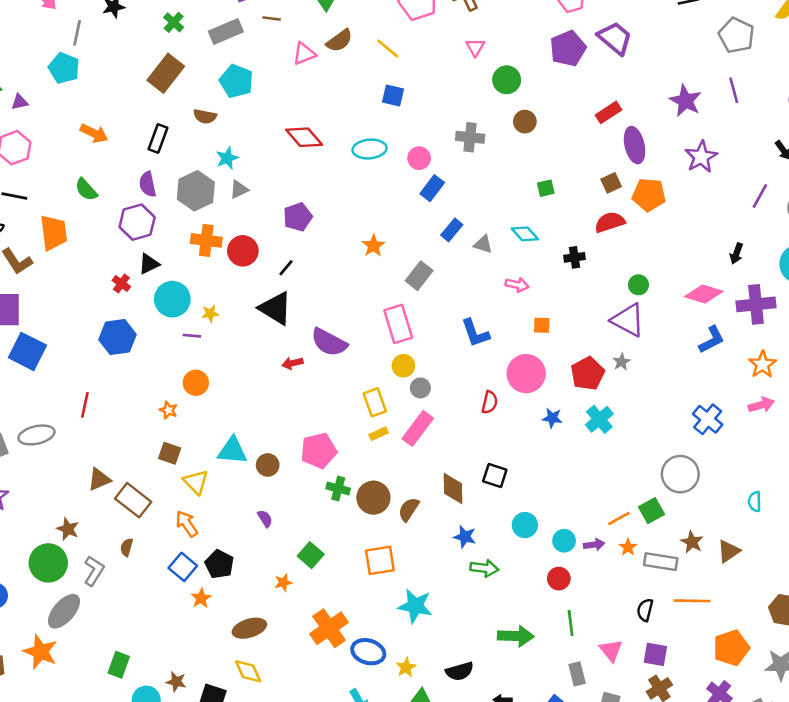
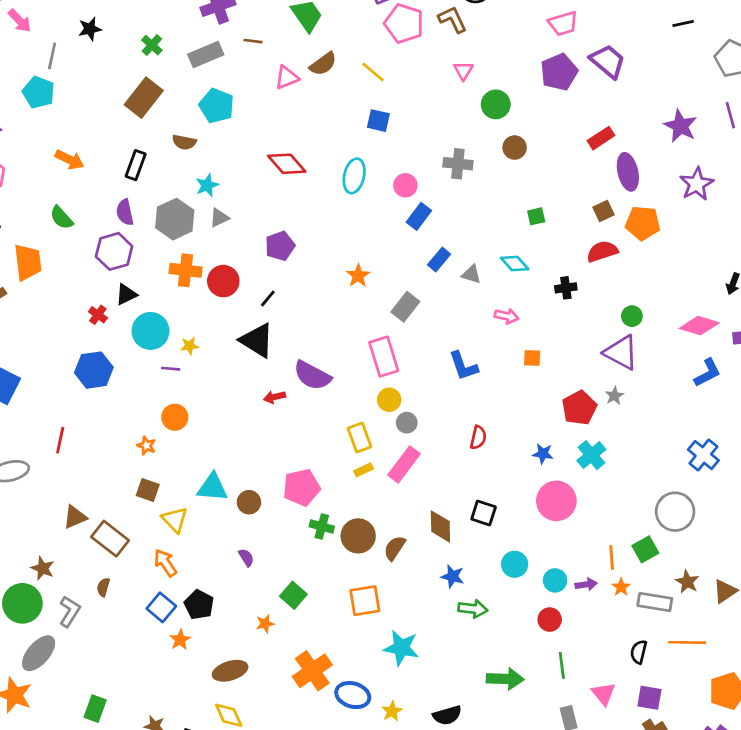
cyan ellipse: (369, 149) -> (354, 176), turned -72
pink circle: (526, 374) -> (556, 501), moved
orange line: (619, 519) -> (612, 557), turned -65

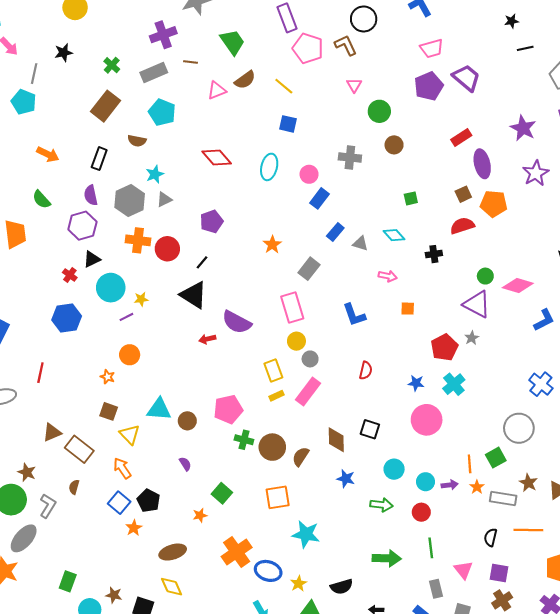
pink diamond: (699, 326) -> (518, 285), moved
purple line: (171, 369) -> (126, 317), turned -32
green arrow: (473, 609) -> (381, 505), moved

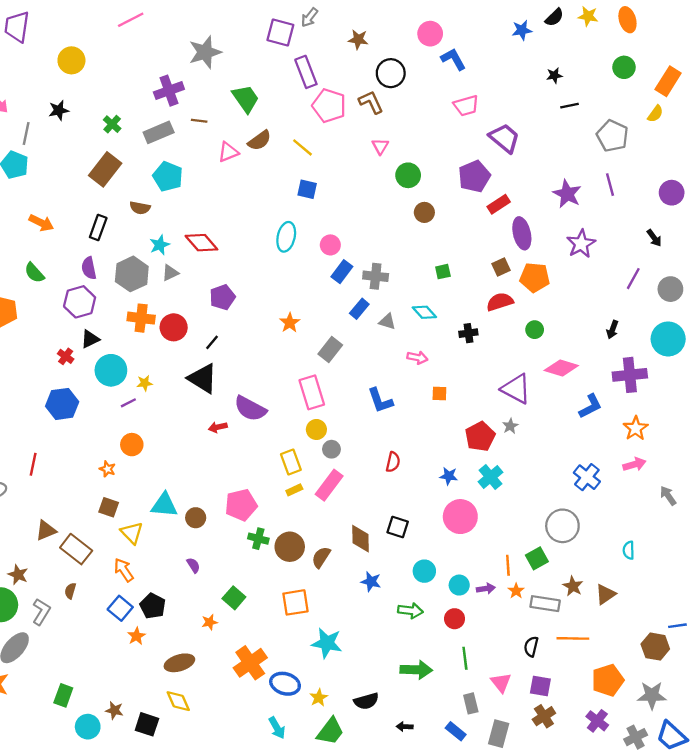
purple pentagon: (429, 86) -> (474, 176), moved
red diamond: (217, 157) -> (201, 243), moved
gray cross: (350, 157) -> (376, 276), moved
green circle: (485, 276) -> (535, 330), moved

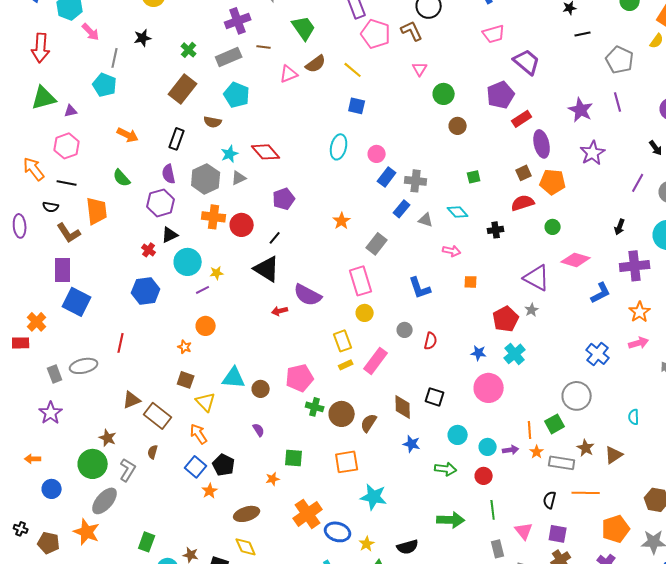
gray circle: (331, 449) -> (405, 330), moved
green square: (234, 598) -> (294, 458), turned -36

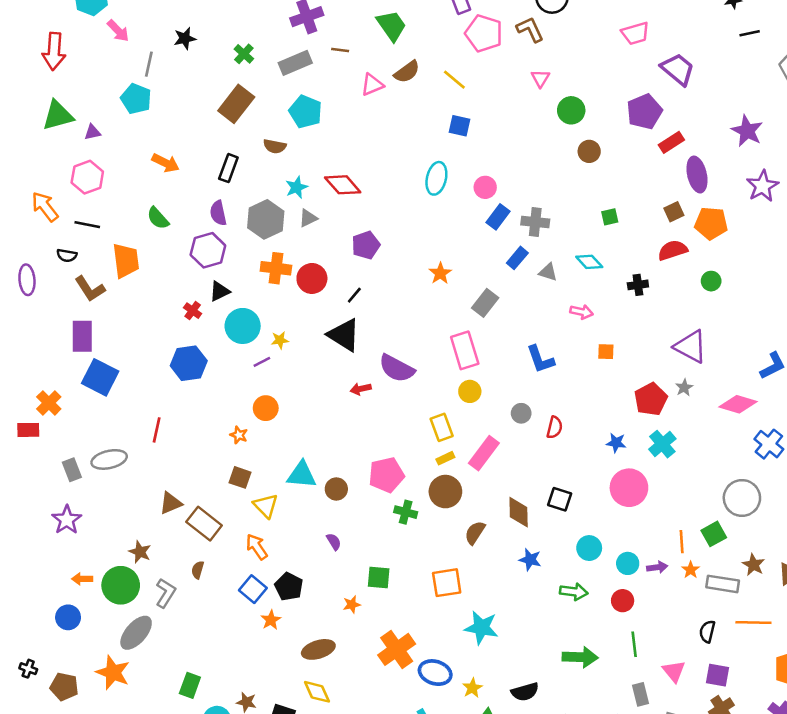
pink diamond: (576, 260) -> (738, 404), moved
brown circle: (342, 414) -> (445, 492), moved
orange arrow: (33, 459) -> (82, 579), moved

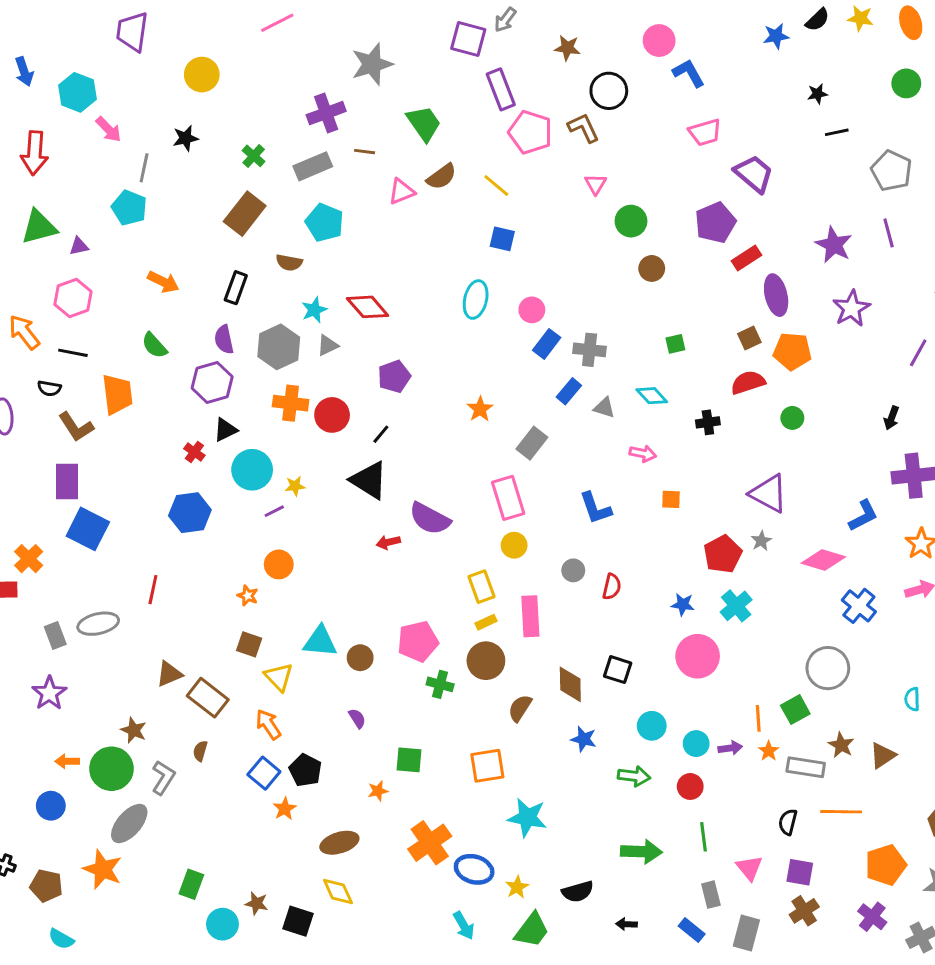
pink rectangle: (484, 453) -> (530, 616), turned -40

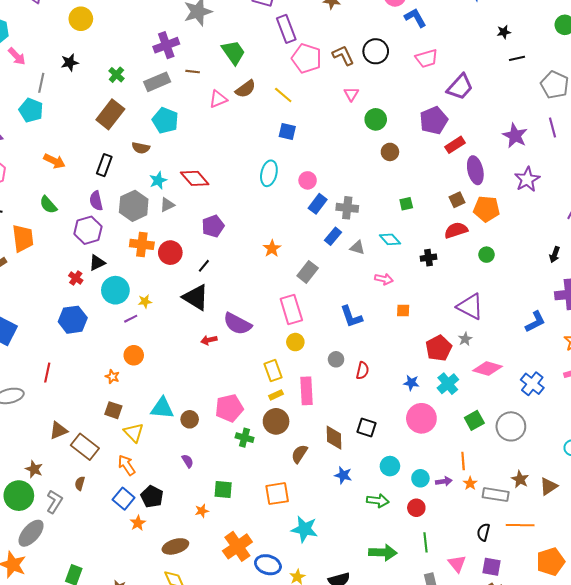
black circle: (609, 91) -> (376, 51), moved
purple trapezoid: (754, 174) -> (460, 87), turned 92
pink diamond: (823, 560) -> (488, 368), moved
green square: (795, 710) -> (474, 420), moved

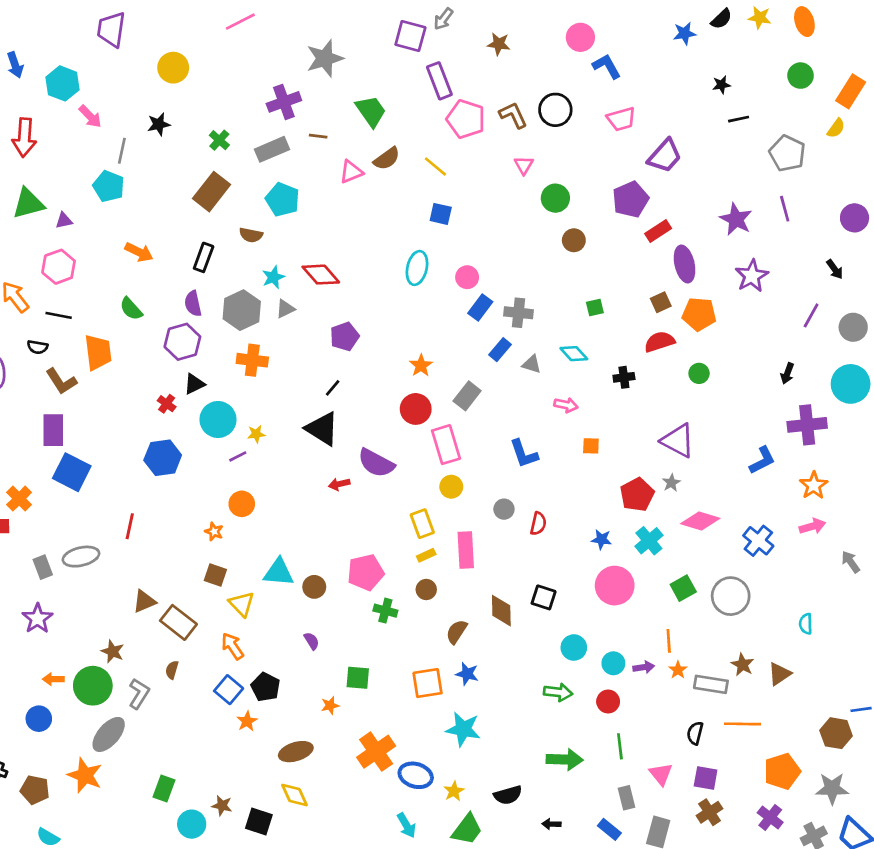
red circle: (170, 253) -> (416, 409), moved
brown circle: (276, 421) -> (426, 590), size x0.6
blue star: (343, 475) -> (467, 674), moved

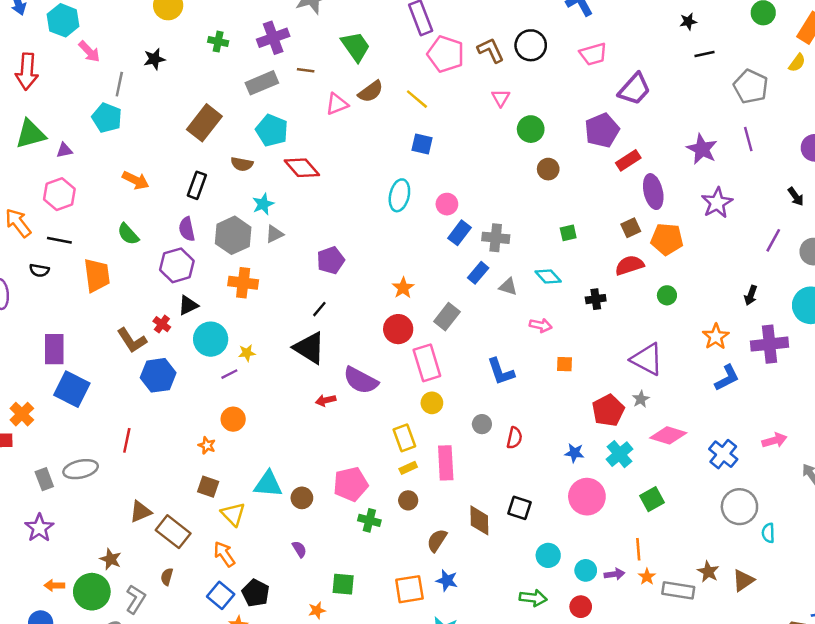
green cross: (219, 140) -> (218, 42), moved, turned -30
red diamond: (321, 275) -> (302, 168), moved
brown L-shape: (61, 381) -> (132, 340), moved
orange star: (814, 485) -> (716, 337), moved
gray circle: (731, 596) -> (739, 507), moved

